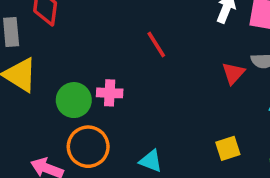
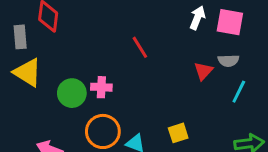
orange circle: (88, 147) -> (103, 131), moved
yellow square: (228, 148) -> (178, 133), moved

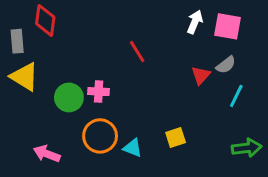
gray semicircle: (228, 61) -> (226, 65), turned -36

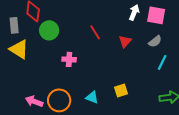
red triangle: (201, 75) -> (125, 41), moved
green circle: (69, 97) -> (49, 30), moved
orange circle: (100, 136) -> (59, 100), moved

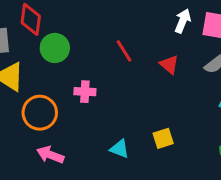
red triangle: (125, 41) -> (169, 65), turned -32
orange circle: (59, 100) -> (40, 113), moved
pink arrow: (34, 101) -> (50, 155), moved

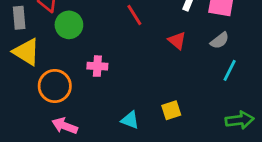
red line: (124, 51) -> (134, 15), moved

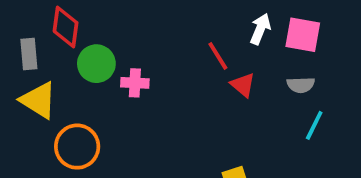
red line: (134, 15) -> (218, 56), moved
gray semicircle: (220, 41) -> (301, 85), turned 36
pink cross: (97, 66) -> (135, 83), moved

